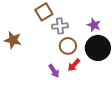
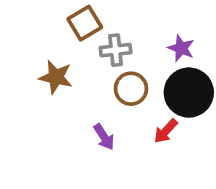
brown star: (13, 40) -> (56, 77), moved
red arrow: (74, 65) -> (166, 131), moved

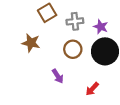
gray cross: (116, 50) -> (75, 21), moved
red arrow: (166, 131) -> (92, 89), moved

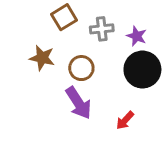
brown circle: (73, 49) -> (81, 68), moved
purple arrow: (58, 76) -> (78, 103), size x1.6

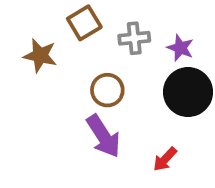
brown star: (42, 58) -> (40, 56), moved

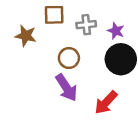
brown square: (84, 23) -> (54, 15), turned 30
red arrow: (165, 159) -> (106, 102), size x1.5

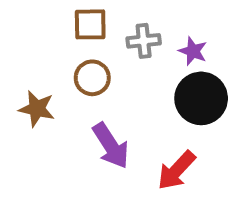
brown star: (26, 36) -> (37, 109), moved
brown circle: (69, 58) -> (92, 78), moved

